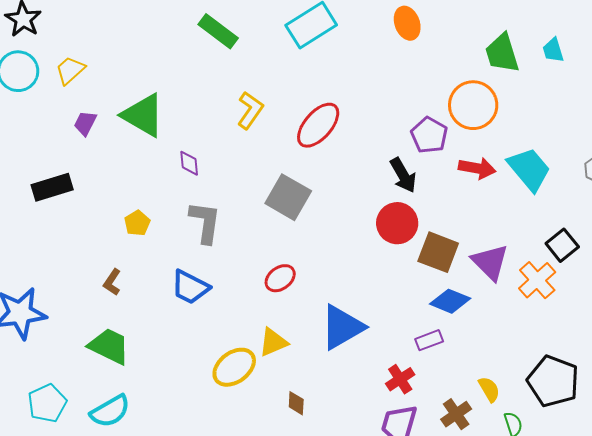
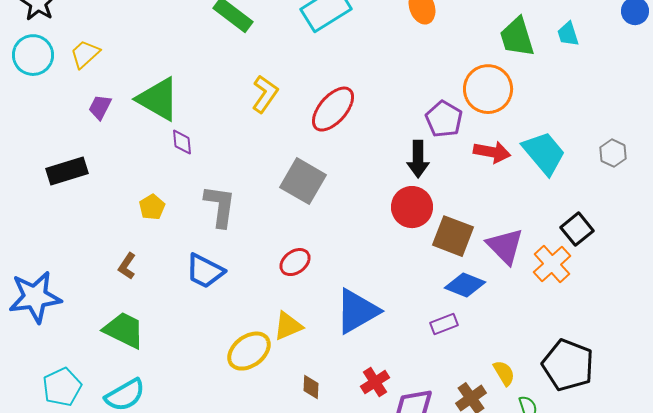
purple diamond: (189, 163) -> (182, 142), moved
black arrow: (403, 175) -> (418, 159), turned 30
red cross: (400, 379) -> (375, 382), moved

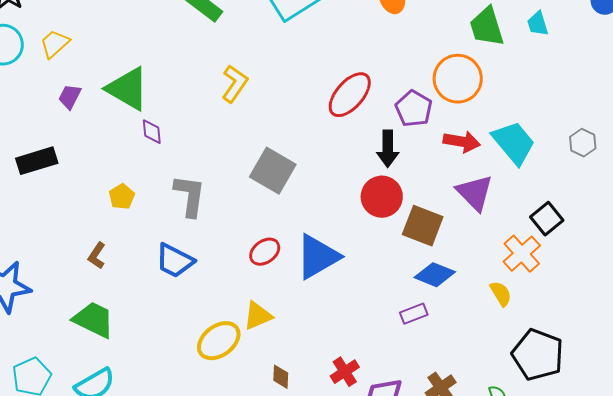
red ellipse: (333, 109) -> (350, 95), moved
purple triangle: (505, 246) -> (475, 193), moved
blue triangle: (357, 311) -> (318, 257), moved
yellow semicircle: (504, 373) -> (501, 294), moved

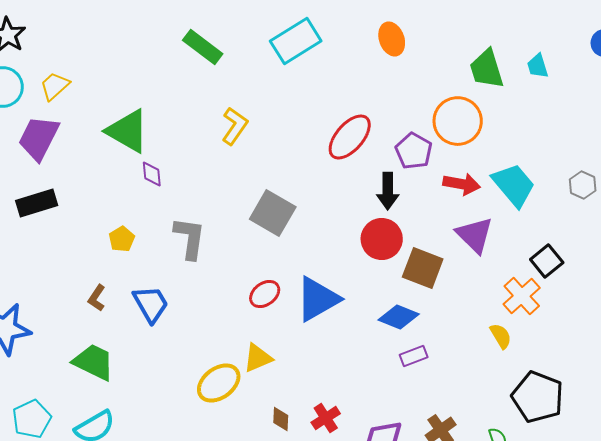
purple trapezoid: (70, 97) -> (39, 138), moved, size x1.8
blue trapezoid: (175, 261) -> (151, 304), moved, turned -147
blue diamond: (435, 275) -> (399, 317), moved
red cross: (345, 372) -> (326, 418), moved

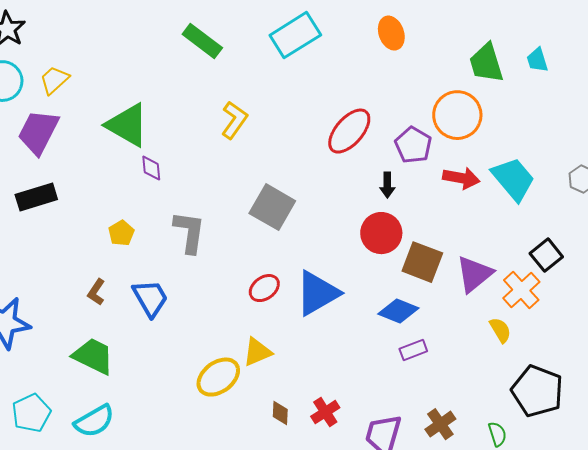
black arrow: (388, 191) -> (387, 185), size x0.7
purple triangle: (475, 235) -> (474, 274), moved, turned 36

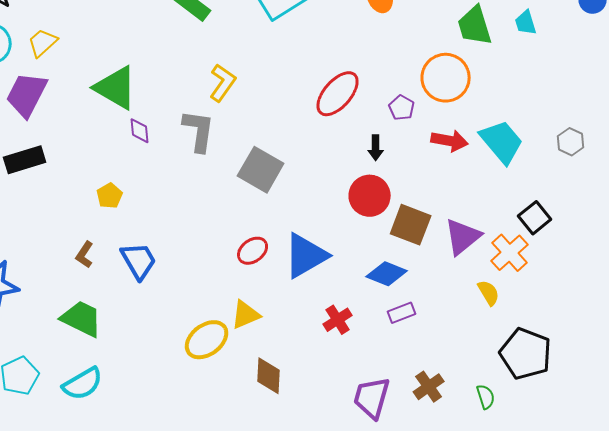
purple pentagon: (413, 145) -> (402, 108), size x0.7
gray L-shape: (189, 232) -> (199, 131), moved
red cross: (325, 412) -> (338, 320), moved
brown diamond: (280, 413) -> (269, 376), size x1.5

